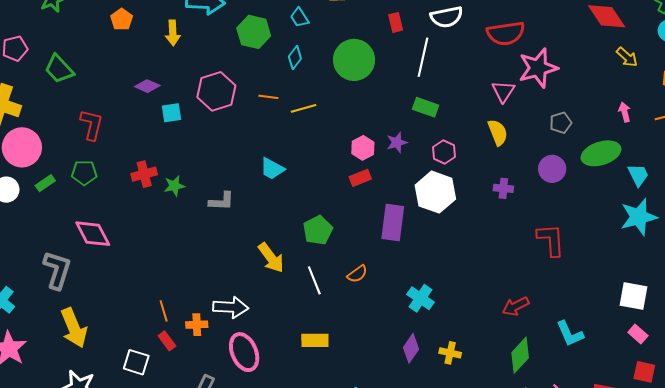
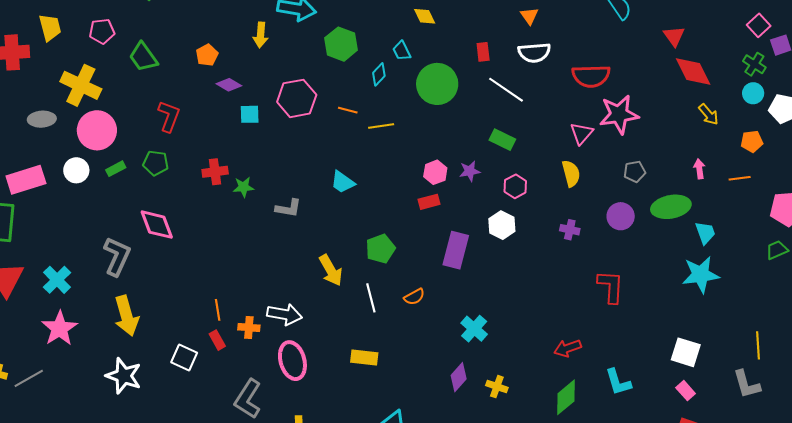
cyan trapezoid: (300, 17) -> (402, 51), moved
orange pentagon: (122, 19) -> (207, 55), moved
white line: (423, 57) -> (506, 90), turned -75
white hexagon: (435, 192) -> (502, 225), size x0.7

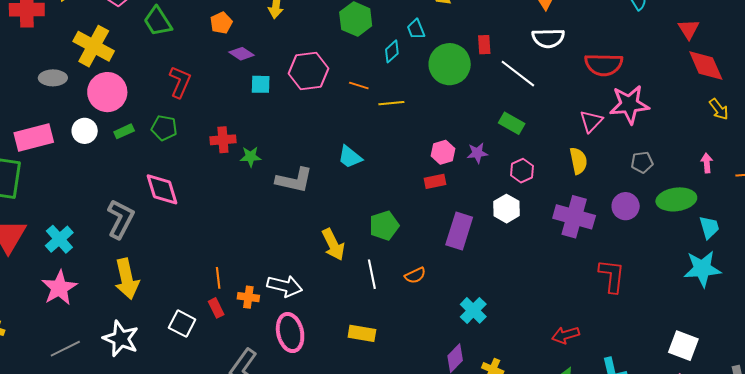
red rectangle: (483, 52) -> (484, 45), moved
gray L-shape: (288, 208) -> (294, 180), size x1.4
purple cross: (570, 230) -> (574, 217), size x2.0
gray line: (29, 378) -> (65, 349), moved

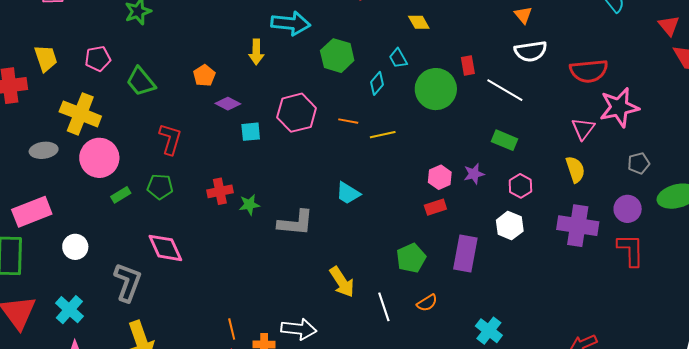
white circle: (85, 131) -> (75, 247), moved
green pentagon: (384, 226) -> (411, 258), moved
red L-shape: (612, 276) -> (631, 250), moved

